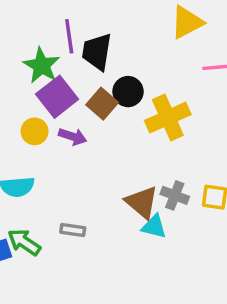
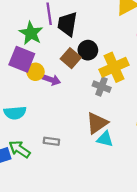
purple square: (57, 97) -> (22, 59), moved, turned -30
yellow circle: (35, 131) -> (35, 72), moved
gray cross: (175, 195) -> (102, 87), moved
brown triangle: (142, 202) -> (97, 123), turned 45

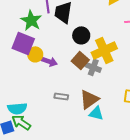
brown square: (71, 58) -> (80, 60), moved
cyan semicircle: (15, 113) -> (17, 108), moved
gray rectangle: (51, 141) -> (61, 96), moved

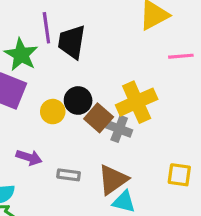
black circle: (81, 35) -> (78, 100), moved
yellow circle: (35, 54) -> (53, 112), moved
purple arrow: (49, 61) -> (29, 157), moved

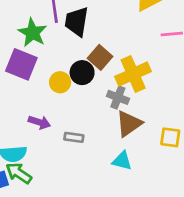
brown square: (99, 118) -> (100, 57), moved
brown triangle: (113, 180) -> (129, 124), moved

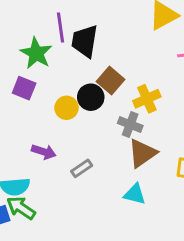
purple square: (21, 64) -> (24, 88), size x0.7
yellow cross: (133, 74) -> (147, 99), size x0.7
gray rectangle: (74, 137) -> (82, 168), turned -42

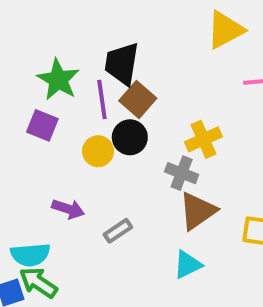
purple line: (60, 27) -> (102, 99), moved
brown square: (110, 81) -> (138, 99), moved
cyan triangle: (135, 194) -> (188, 265), turned -40

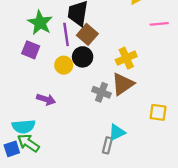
gray cross: (182, 173) -> (101, 92), moved
brown triangle: (197, 211) -> (123, 84), moved
gray rectangle: (118, 231) -> (107, 145), moved, turned -42

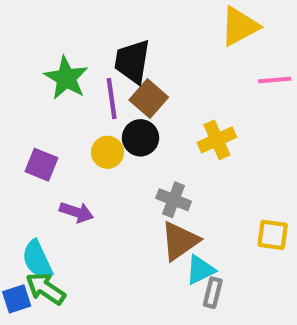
purple square: (31, 50) -> (41, 165), moved
brown triangle: (123, 84) -> (180, 241), moved
cyan semicircle: (24, 126) -> (37, 260), turned 70
gray rectangle: (107, 145) -> (213, 293), moved

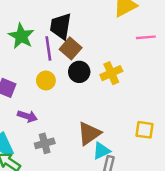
black circle: (141, 138) -> (79, 72), moved
gray cross: (174, 200) -> (45, 143), moved, turned -36

